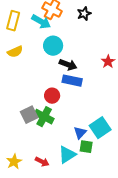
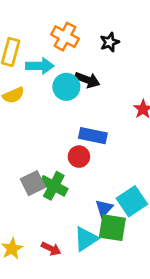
cyan arrow: (41, 22) -> (40, 66), moved, turned -30
black arrow: (68, 65) -> (87, 80), moved
red circle: (52, 96) -> (79, 157), moved
green square: (86, 147) -> (112, 228), size x1.5

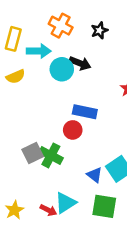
blue triangle: (104, 208) -> (95, 175), turned -35
green square: (112, 228) -> (104, 206), moved
cyan triangle: (86, 239) -> (65, 203), moved

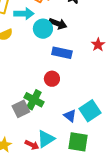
blue rectangle: (85, 112) -> (62, 53), moved
gray square: (33, 153) -> (21, 109), moved

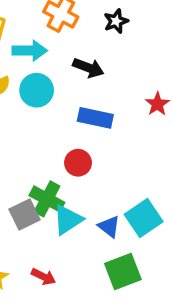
cyan circle: (43, 29) -> (37, 90), moved
cyan triangle: (46, 139) -> (68, 220), moved
green square: (78, 142) -> (123, 271), turned -30

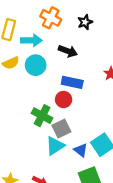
red circle: (78, 163) -> (64, 100), moved
green cross: (47, 199) -> (42, 116), moved
gray square: (25, 215) -> (61, 129), moved

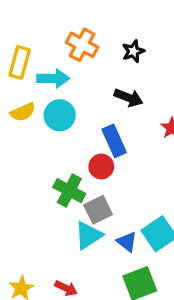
black arrow: (68, 51) -> (129, 98), moved
blue rectangle: (72, 82) -> (114, 141), turned 54

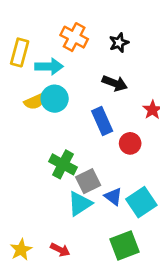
yellow semicircle: (23, 112) -> (35, 101), moved
red circle: (101, 167) -> (130, 143), moved
blue triangle: (127, 242) -> (113, 197), moved

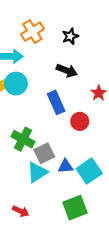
orange cross: (74, 37) -> (32, 32), turned 30
blue triangle: (113, 197) -> (66, 166), turned -42

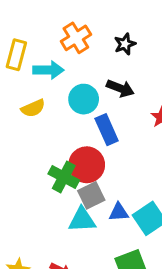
cyan circle: (16, 84) -> (84, 99), moved
red circle: (80, 121) -> (87, 165), moved, size x1.5
cyan triangle: (37, 172) -> (82, 220), turned 30

